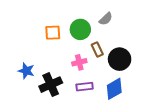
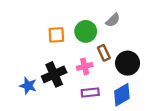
blue star: (26, 71) -> (28, 86), moved
black cross: (51, 85) -> (54, 74), moved

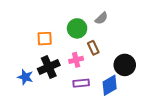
orange square: (56, 35) -> (45, 39), moved
black circle: (128, 63) -> (125, 65), moved

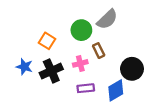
gray semicircle: (101, 18) -> (107, 19), size x1.5
orange square: (45, 39) -> (47, 41), turned 35
blue star: (25, 77) -> (24, 67), moved

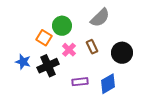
green circle: (81, 30) -> (62, 26), moved
pink cross: (80, 63) -> (69, 50), moved, turned -32
black circle: (132, 69) -> (122, 53), moved

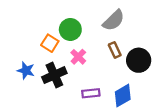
brown rectangle: (92, 47) -> (115, 50), moved

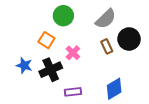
green circle: (70, 29) -> (63, 16), moved
black circle: (139, 60) -> (129, 39), moved
purple rectangle: (91, 93) -> (73, 92), moved

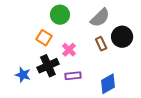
blue star: (24, 65) -> (23, 75), moved
purple rectangle: (73, 92) -> (73, 76), moved

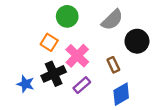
brown rectangle: (101, 44) -> (113, 65), moved
pink cross: (69, 50) -> (77, 56), size x1.5
purple rectangle: (73, 76) -> (82, 85), turned -35

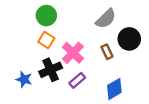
green circle: (67, 16) -> (46, 16), moved
brown rectangle: (113, 65) -> (107, 52), moved

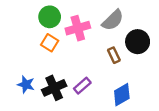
pink cross: (73, 53) -> (78, 28), moved, turned 30
black cross: (51, 70) -> (54, 88), moved

